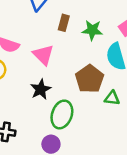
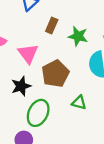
brown pentagon: (90, 79) -> (55, 74), moved
green triangle: (112, 98) -> (79, 103), moved

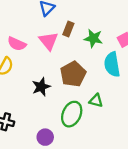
pink triangle: (28, 53) -> (49, 41), moved
green ellipse: (38, 113) -> (72, 114), moved

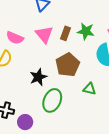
brown rectangle: (68, 29) -> (65, 33), moved
green ellipse: (72, 114) -> (52, 100), moved
purple circle: (45, 137) -> (25, 122), moved

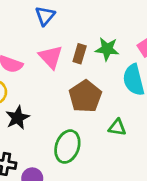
black star: (38, 77) -> (18, 118), moved

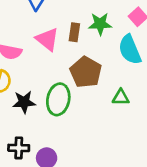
black star: (18, 118) -> (24, 102), turned 30
green ellipse: (67, 147) -> (58, 99), moved

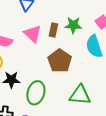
green triangle: (121, 97) -> (80, 95), moved, size x1.6
green ellipse: (58, 99) -> (36, 93), moved

